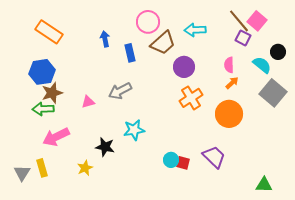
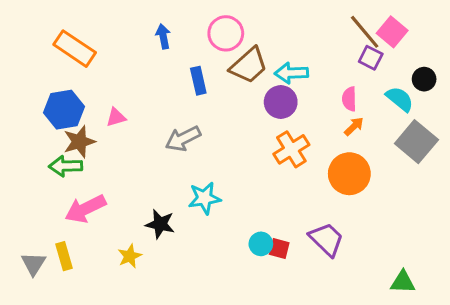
cyan arrow: (195, 30) -> (291, 73), moved
blue arrow: (105, 39) -> (163, 36), moved
pink triangle: (88, 102) -> (116, 117), moved

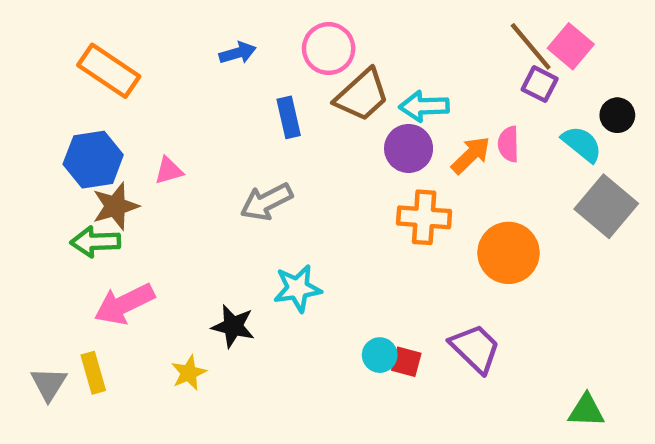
blue arrow: (163, 36) -> (238, 53), turned 85
orange arrow: (354, 126) -> (471, 155), moved, size x1.4
orange cross: (291, 149) -> (424, 217), turned 36

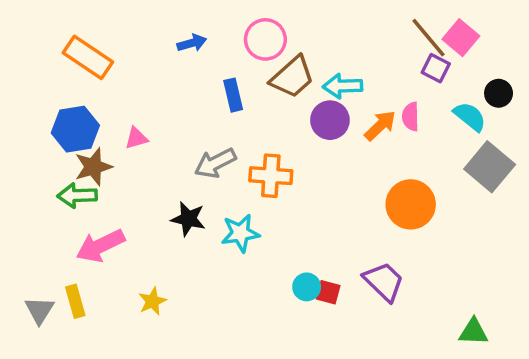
orange cross: (424, 217) -> (271, 176), moved
black star: (233, 326) -> (188, 219), moved

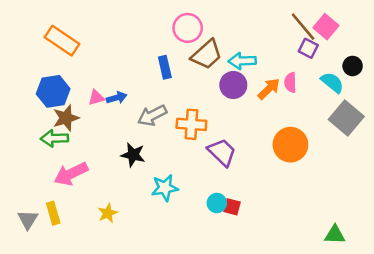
blue arrow: (192, 43) -> (117, 98), moved
cyan star: (240, 233) -> (165, 188), moved
purple trapezoid: (384, 282) -> (222, 152), moved

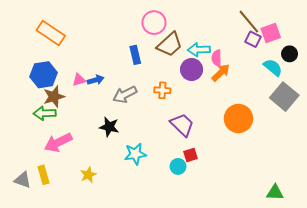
pink square: (326, 27) -> (271, 33), moved, turned 30
pink semicircle: (290, 82) -> (217, 58), moved
orange cross: (191, 124) -> (162, 90), moved, size x0.7
red square: (232, 207) -> (191, 155), moved, turned -32
gray triangle: (28, 219) -> (23, 180), turned -42

